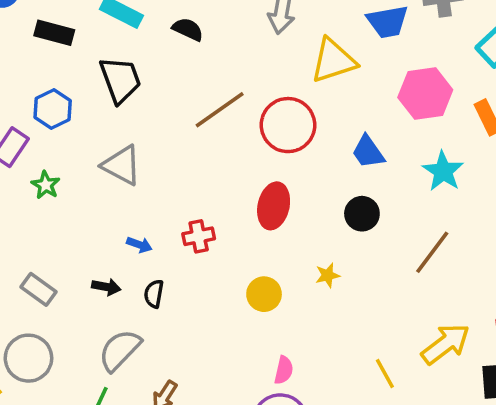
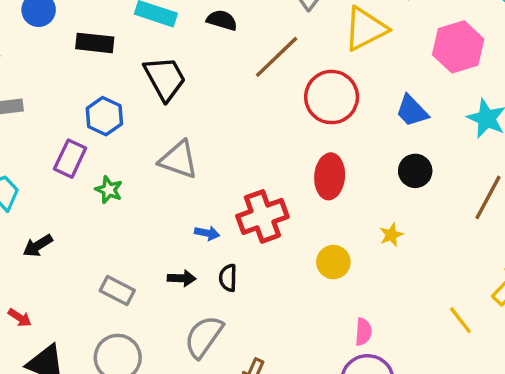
brown line: (220, 110) -> (277, 57), moved
red cross: (199, 236) -> (262, 216), size x1.6

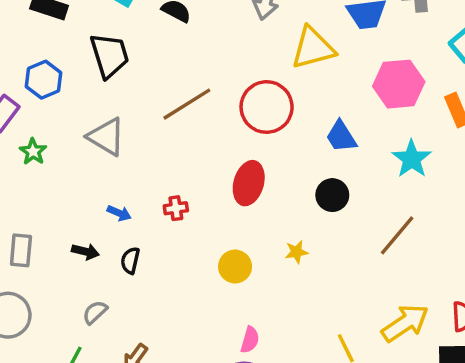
brown line: (277, 57) -> (187, 104), moved
red cross: (262, 216) -> (176, 208), size x0.5
gray rectangle: (117, 291) -> (21, 250), turned 56
gray semicircle: (204, 337) -> (95, 312), size x0.6

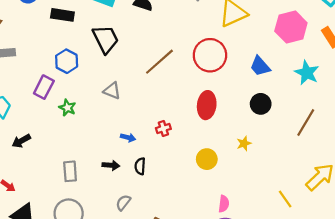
gray triangle: (106, 137) -> (112, 91), size x0.7

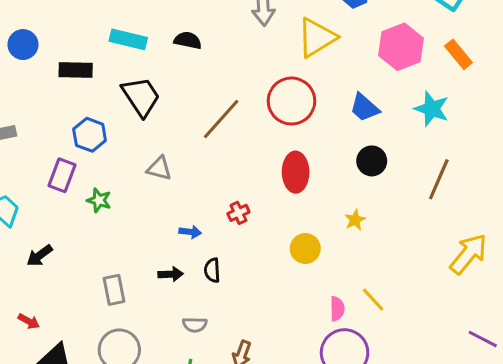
yellow line: (285, 199) -> (373, 300), moved
gray semicircle: (123, 203) -> (195, 325), turned -119

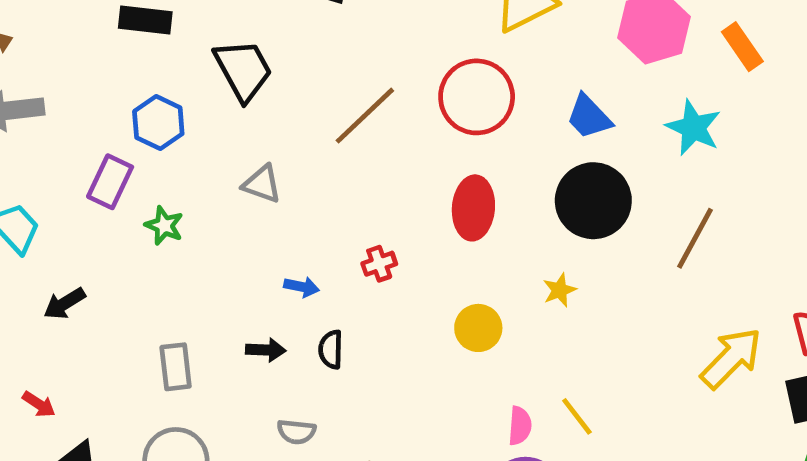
black circle: (372, 161) -> (593, 201), size x1.6

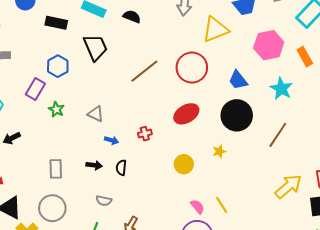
gray triangle: (262, 184) -> (96, 114), moved
red ellipse: (473, 208) -> (186, 114), turned 50
pink semicircle: (520, 426) -> (197, 207), turned -49

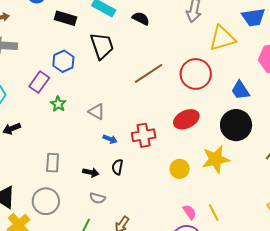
red cross: (145, 134) -> (144, 135), size x1.6
yellow star: (219, 151) -> (216, 159), size x2.0
black arrow: (94, 165) -> (91, 172), moved

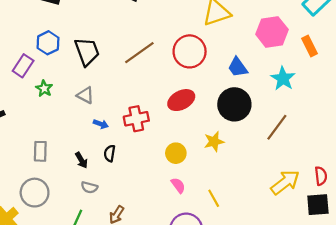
black trapezoid: (102, 46) -> (87, 52), moved
yellow star: (216, 159) -> (214, 142), size x0.7
black arrow: (91, 172) -> (81, 160), turned 49
pink semicircle: (189, 212) -> (178, 185), moved

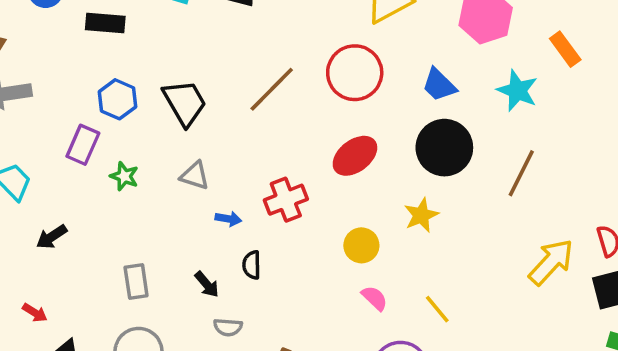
orange rectangle: (310, 46) -> (565, 49), moved

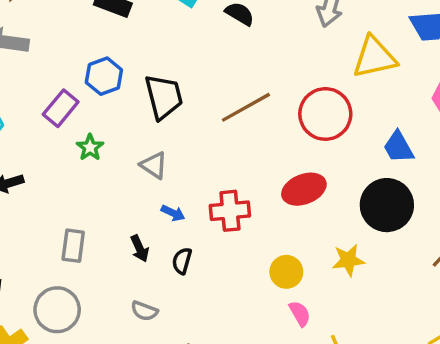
black arrow: (207, 284) -> (140, 248), moved
pink semicircle: (375, 298) -> (300, 314), moved

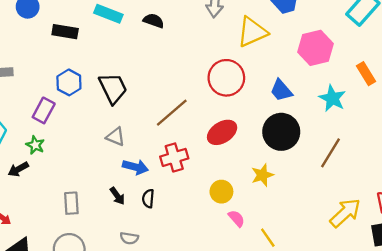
brown line: (246, 107) -> (172, 113), moved
green star: (90, 147) -> (35, 145), moved
blue arrow: (173, 213) -> (135, 167), size x1.5

